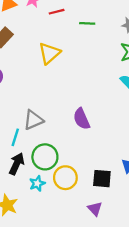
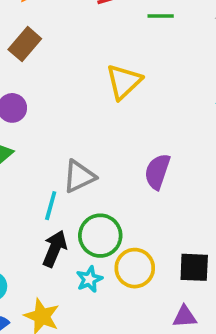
yellow triangle: (49, 53) -> (124, 82), moved
purple semicircle: (82, 119) -> (157, 172), turned 45
purple triangle: (95, 209) -> (185, 317), turned -49

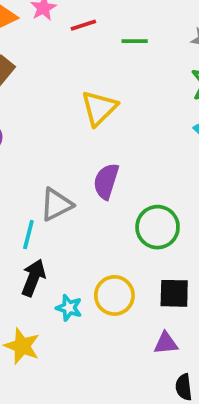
purple semicircle: (157, 172) -> (106, 181), moved
green circle: (100, 236) -> (158, 227), moved
cyan star: (89, 279) -> (69, 308), turned -30

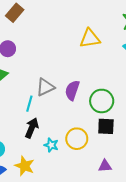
yellow triangle: (99, 108) -> (90, 38), moved, turned 35
purple semicircle: (106, 181) -> (72, 90), moved
black square: (174, 293) -> (106, 126), moved

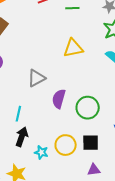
gray triangle: (45, 87) -> (36, 78), moved
black square: (106, 126) -> (91, 143), moved

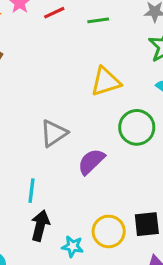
purple semicircle: (59, 99) -> (91, 162), turned 36
green circle: (88, 108) -> (137, 127), moved

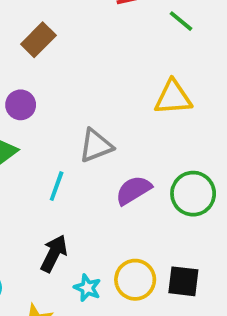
green line: (98, 20) -> (181, 21), turned 35
green circle: (137, 127) -> (193, 194), moved
cyan line: (32, 191) -> (57, 186), moved

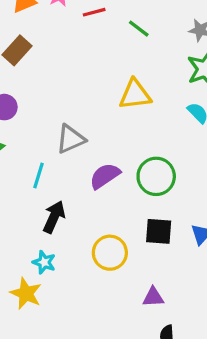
black arrow: (54, 254) -> (54, 217), moved
black square: (183, 281) -> (159, 231), moved
cyan star: (87, 288) -> (44, 262), moved

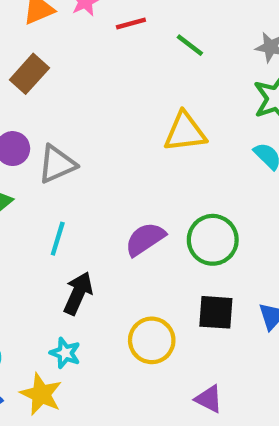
gray triangle: (71, 139) -> (57, 164), moved
purple triangle: (153, 297) -> (209, 399), turned 30

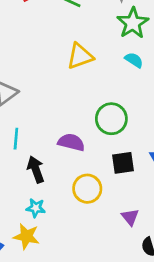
purple semicircle: (145, 239) -> (71, 142), moved, turned 60
black arrow: (78, 293) -> (36, 169), turned -32
purple triangle: (209, 399) -> (130, 217), turned 36

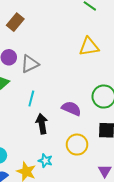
cyan star: (36, 208) -> (45, 161), moved

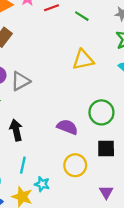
cyan line: (31, 99) -> (23, 165), moved
black arrow: (42, 124) -> (16, 130), moved

